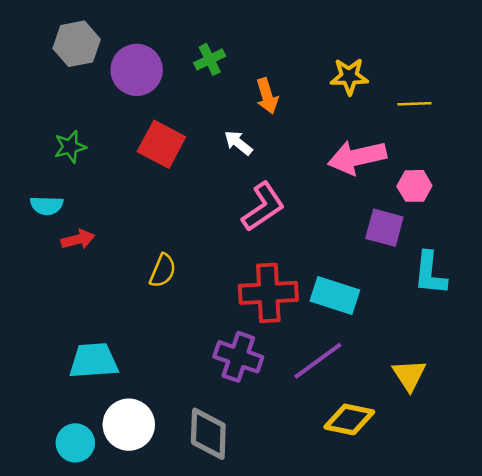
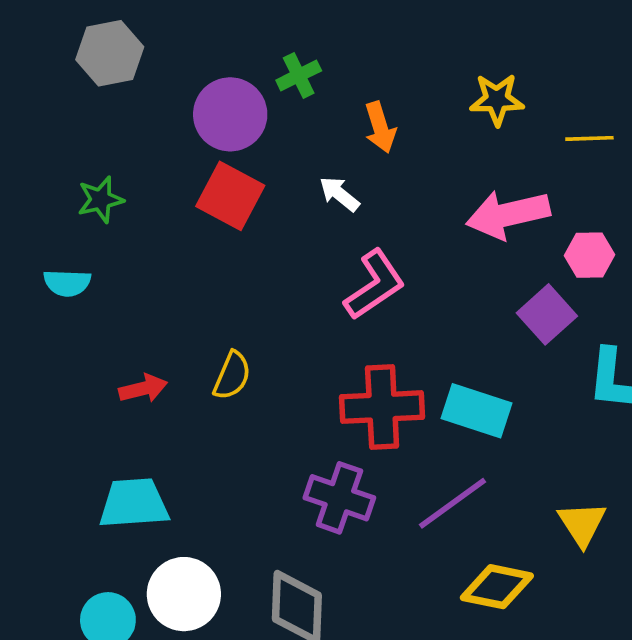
purple circle: (137, 70) -> (230, 114), moved
purple square: (384, 228) -> (547, 314), turned 33
red arrow: (78, 239) -> (143, 388), moved

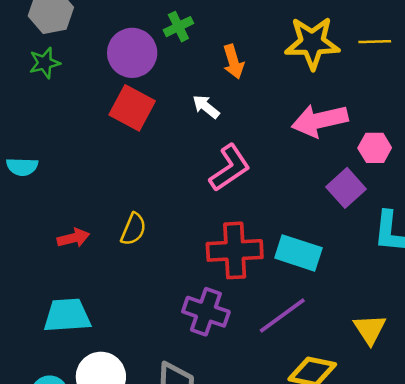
yellow star: (497, 100) -> (312, 43), size x1.5
yellow line: (589, 138) -> (375, 42), moved
green star: (101, 200) -> (45, 63), moved

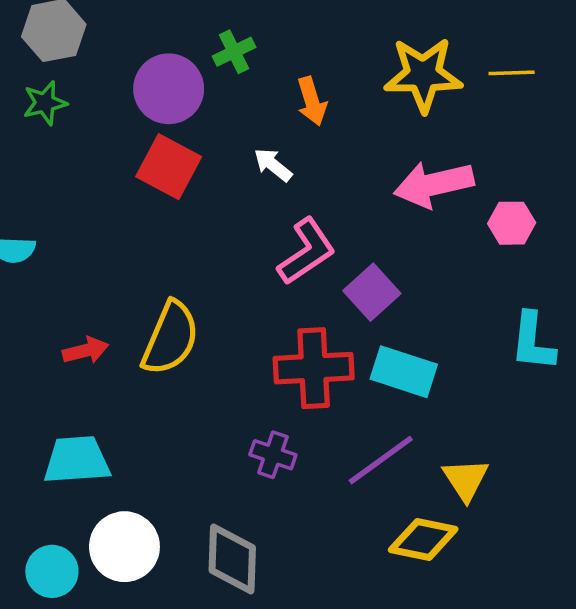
purple square: (346, 188) -> (372, 292), moved
yellow semicircle: (133, 229) -> (170, 338), size x1.6
purple cross: (206, 312) -> (273, 455), size x0.7
yellow triangle: (370, 329) -> (466, 479), moved

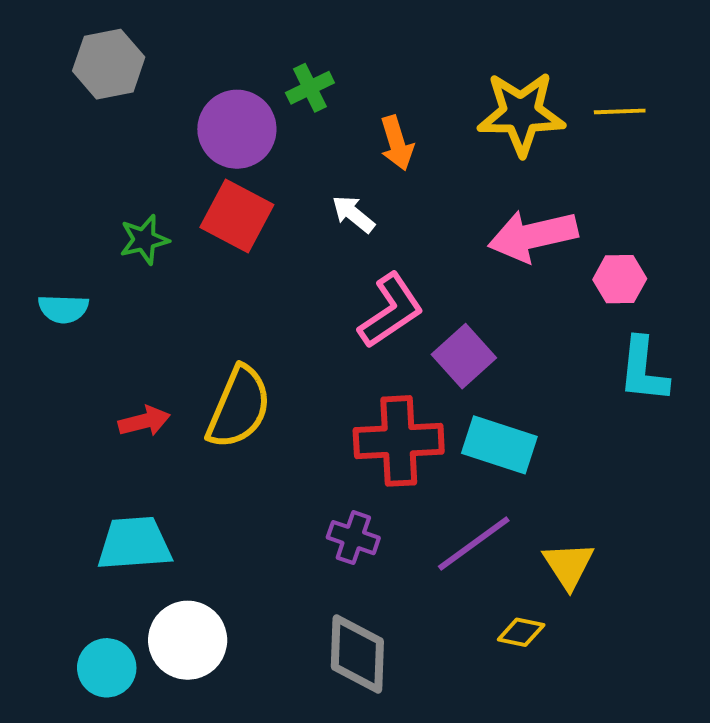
green star: (45, 103) -> (144, 240), moved
cyan L-shape: (533, 342) -> (643, 370), moved
yellow diamond: (423, 540) -> (521, 632), size x0.6
gray diamond: (232, 559) -> (357, 654), moved

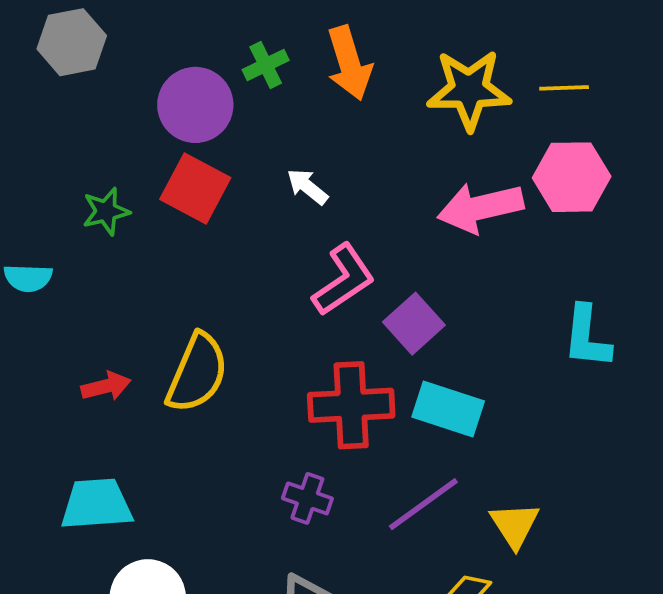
orange arrow: (397, 143) -> (349, 63), moved, size x1.4
pink hexagon: (620, 279) -> (572, 177), moved, size x1.5

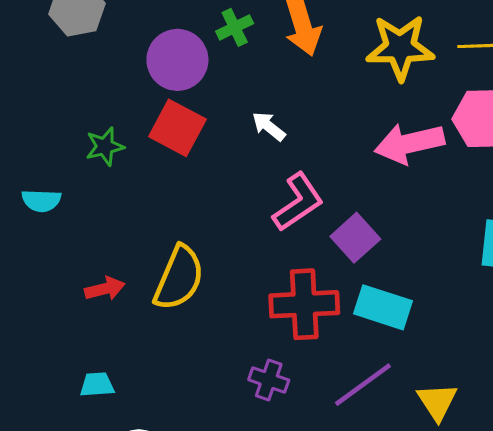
cyan trapezoid: (96, 504) -> (97, 385), size x0.6

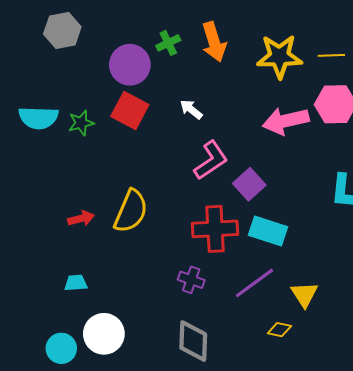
cyan semicircle: (41, 201) -> (38, 118), moved, size x1.5

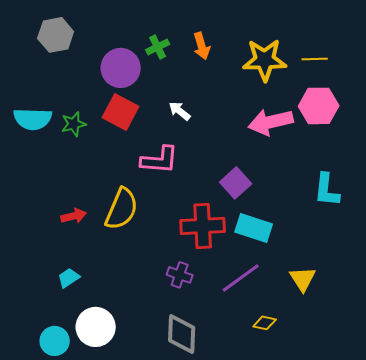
orange arrow: (214, 42) -> (202, 46), size x0.7
pink L-shape: (211, 160) -> (160, 160), moved, turned 39
cyan trapezoid: (76, 283) -> (69, 278), turned -30
yellow triangle: (304, 294) -> (303, 279), moved

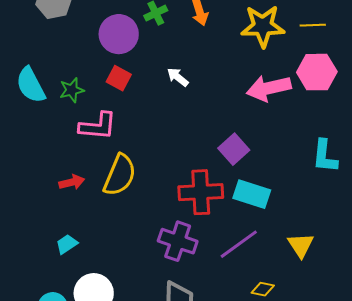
red square: (121, 112) -> (119, 78), size x0.7
cyan semicircle: (33, 119) -> (31, 85), turned 60
pink L-shape: (160, 160) -> (98, 126), moved
purple cross: (180, 275) -> (178, 241), size x1.5

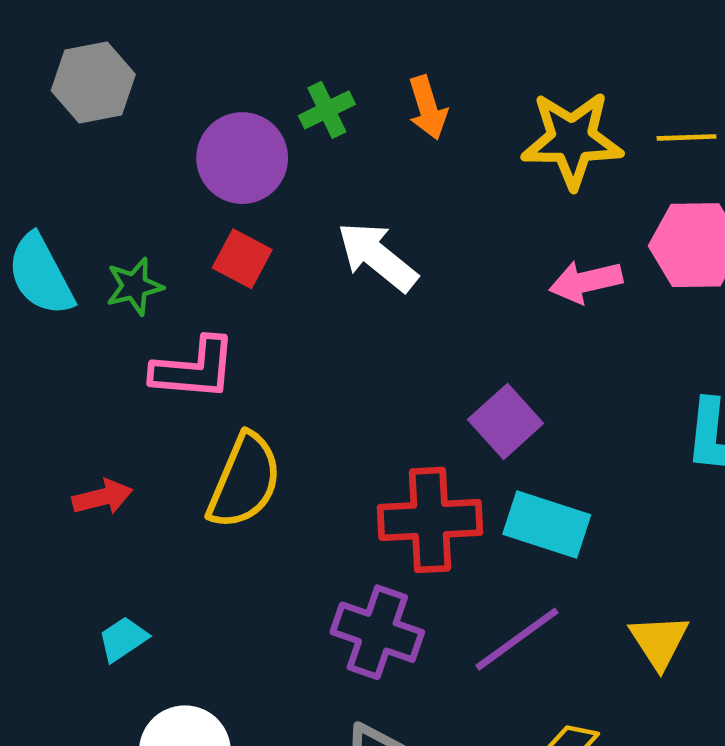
white arrow: (178, 77) -> (377, 257), size x1.6
pink arrow: (269, 88) -> (586, 282), size x0.7
red arrow: (72, 182) -> (102, 497), moved

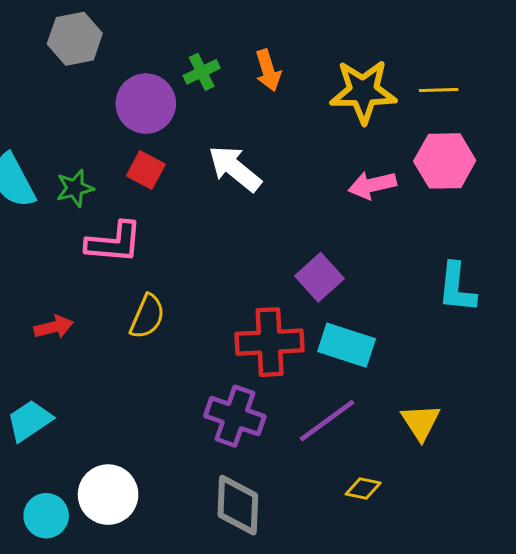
gray hexagon: (93, 82) -> (75, 39), moved
yellow semicircle: (244, 481) -> (147, 316), size x0.7
cyan trapezoid: (123, 639) -> (30, 421), moved, size x1.4

